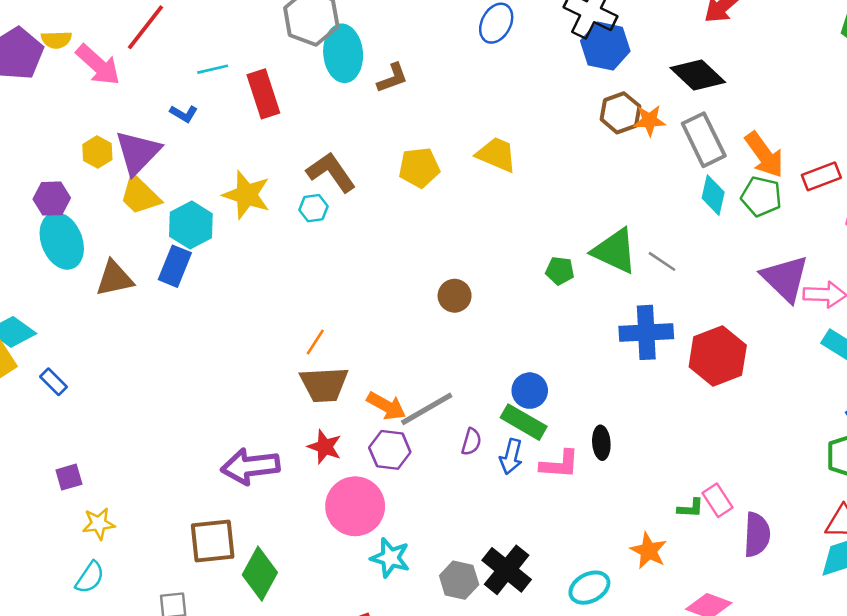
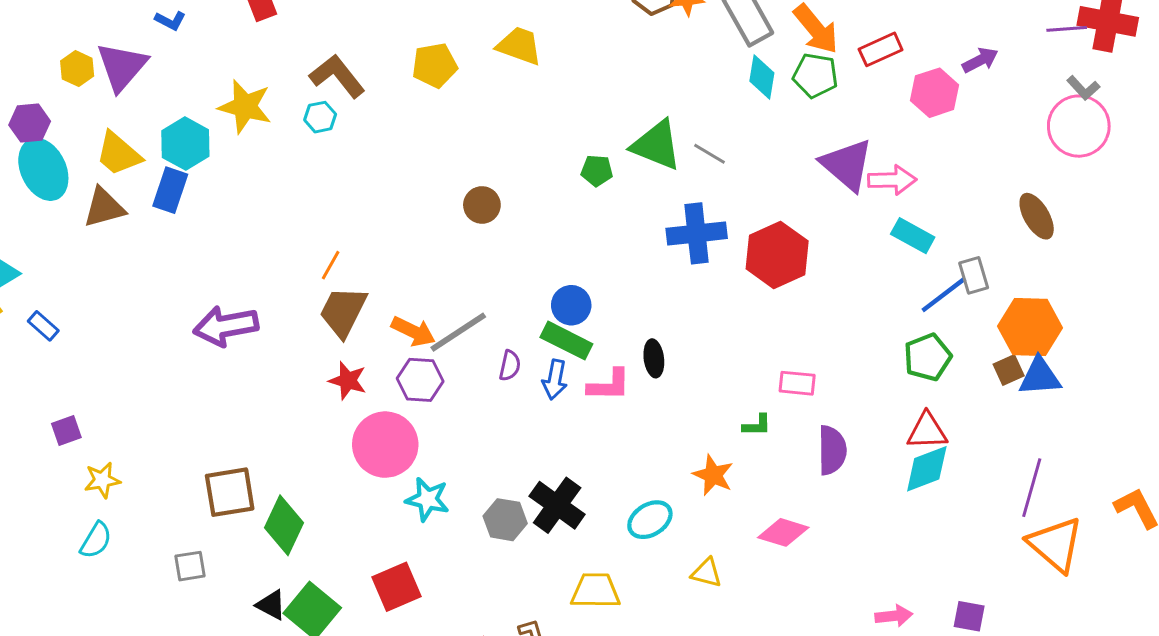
yellow trapezoid: (140, 195) -> (118, 154), moved
brown trapezoid: (324, 384) -> (343, 312), turned 123
purple arrow: (250, 466) -> (226, 326), moved
pink rectangle: (717, 500) -> (797, 383), moved, turned -48

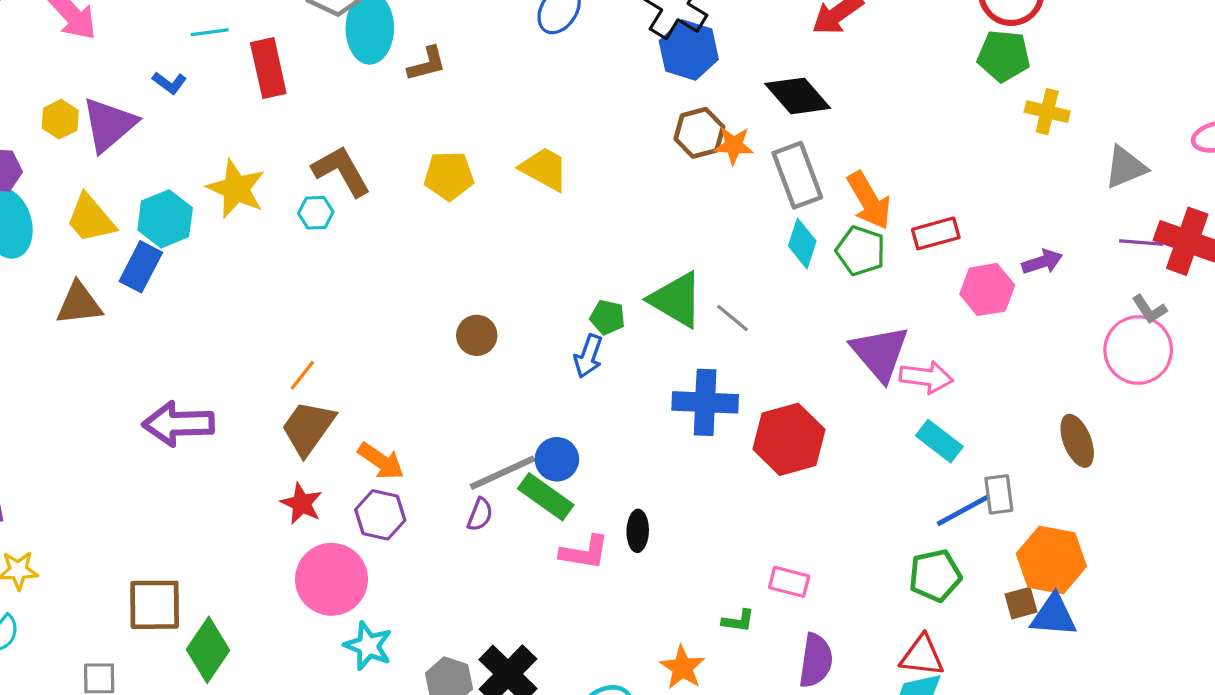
brown triangle: (104, 208) -> (79, 304), moved
gray line: (458, 332) -> (502, 473), moved
blue arrow: (555, 379) -> (588, 356), moved

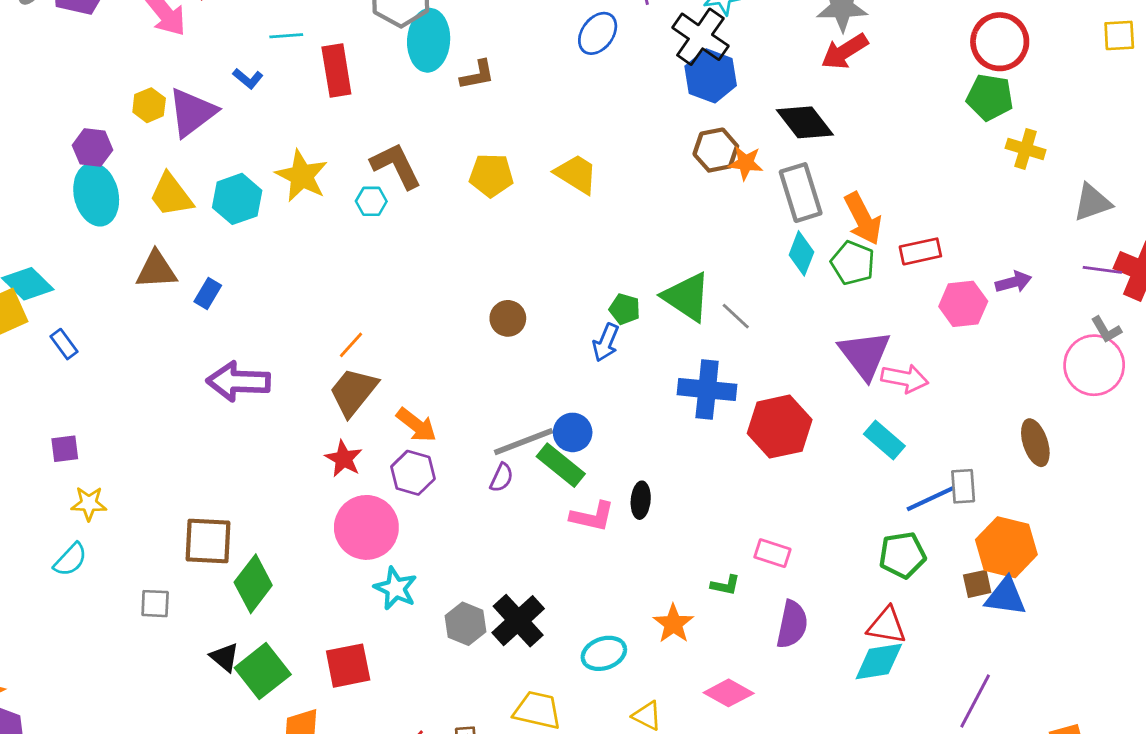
blue rectangle: (141, 267) -> (208, 294), moved, size x0.7
cyan rectangle: (939, 441) -> (884, 440), moved

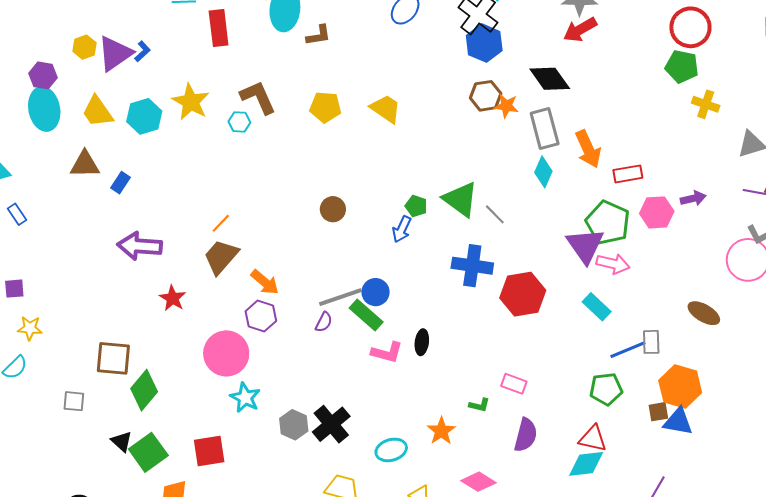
blue L-shape: (248, 78) -> (142, 51), moved, turned -85
green pentagon: (853, 263) -> (608, 223), moved, size x1.4
brown ellipse: (1035, 443) -> (704, 313), turned -44
red star: (344, 459) -> (173, 298), moved

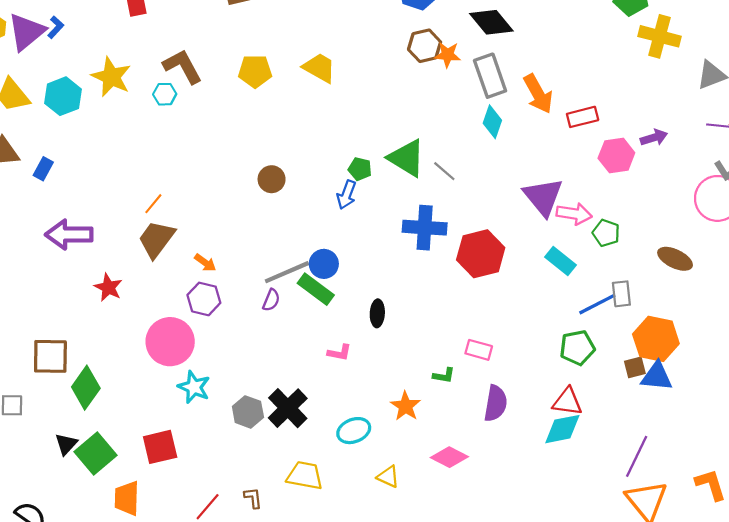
yellow cross: (706, 104) -> (659, 36), size x1.4
green pentagon: (608, 223) -> (606, 233), moved, size x0.6
orange arrow: (265, 282) -> (205, 263), size x0.7
pink L-shape: (387, 352) -> (339, 353), moved, size x0.7
black triangle: (122, 441) -> (66, 444), turned 35

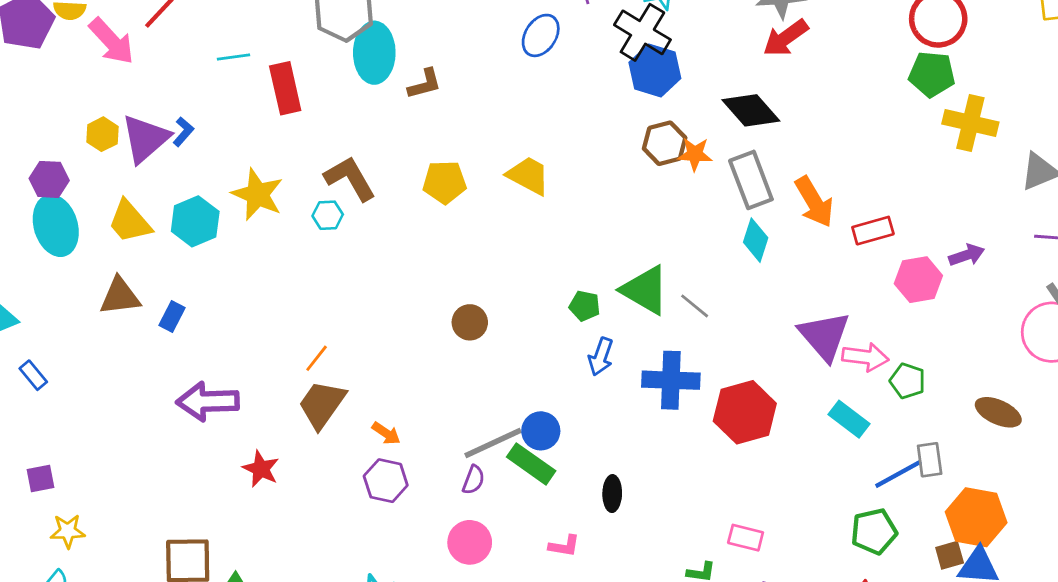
blue arrow: (346, 195) -> (601, 357), moved
pink circle: (170, 342) -> (470, 542), moved, size x0.7

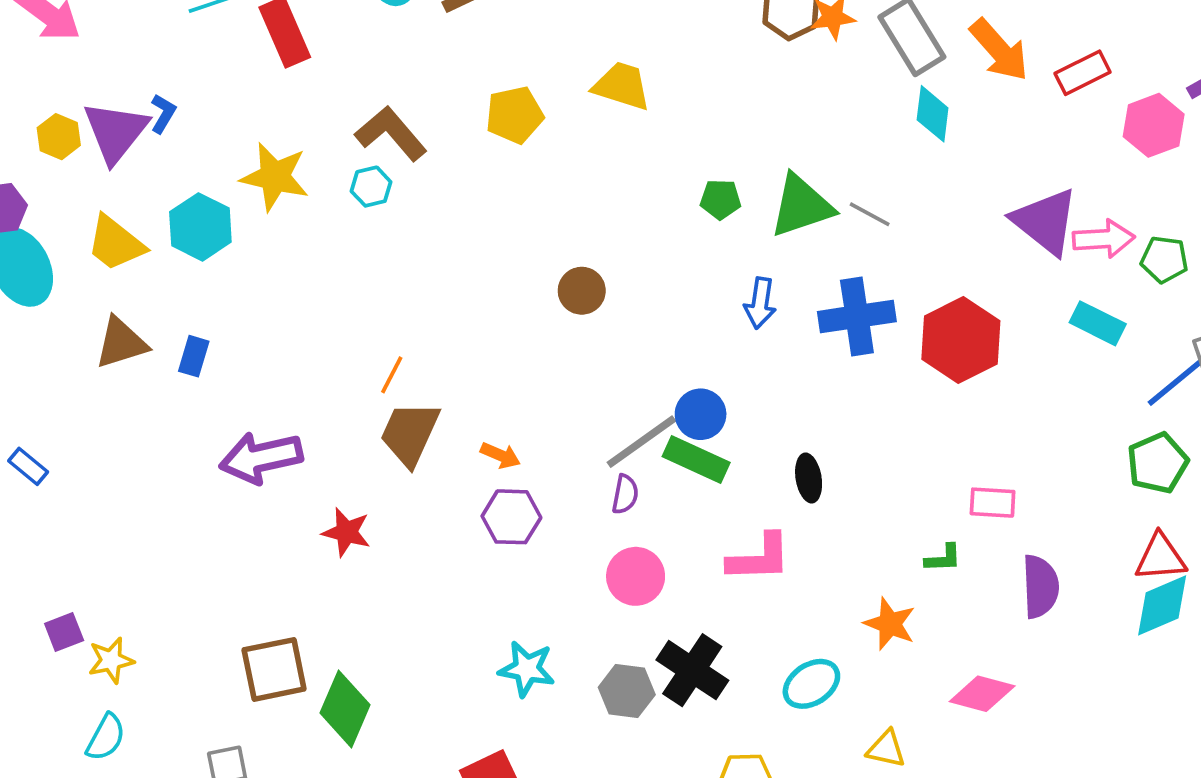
green triangle: (645, 290) -> (801, 206), turned -38
green pentagon: (585, 306) -> (720, 199), moved
purple square: (40, 479) -> (64, 632), moved
pink L-shape: (564, 546) -> (759, 558), size x1.6

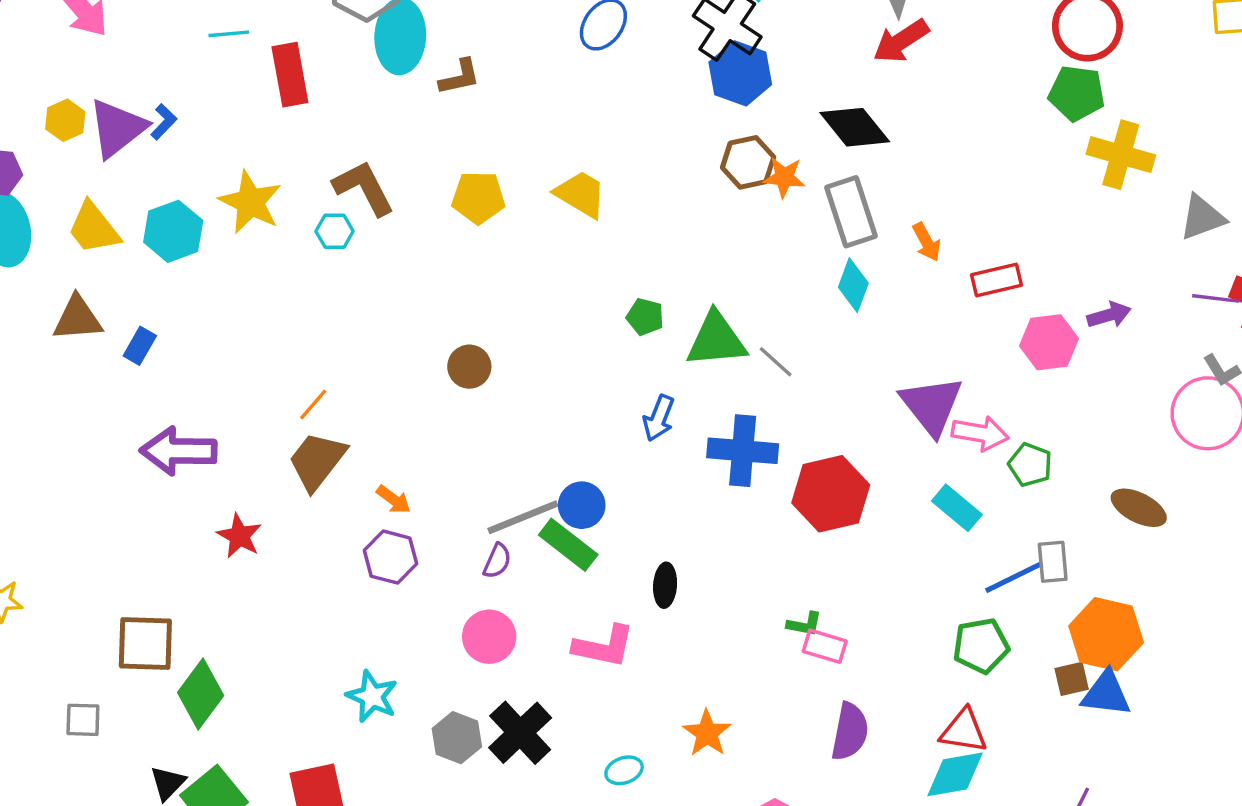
orange arrow: (999, 50) -> (927, 242), size x0.6
brown circle: (582, 291) -> (469, 367), moved
green L-shape: (943, 558) -> (804, 624), moved
cyan ellipse: (811, 684) -> (624, 770), size x0.7

